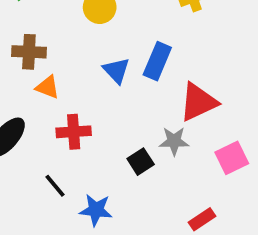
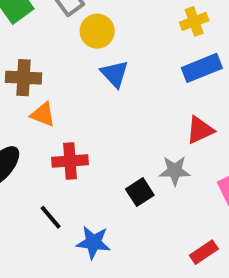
blue rectangle: (157, 61) -> (202, 68), moved, turned 45
blue triangle: (116, 70) -> (115, 74), moved
red triangle: (198, 102) -> (200, 130), size x0.7

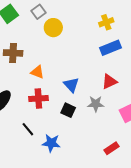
blue triangle: (115, 74) -> (71, 85), moved
orange triangle: (43, 114) -> (37, 72), moved
black square: (140, 192) -> (68, 110), moved, turned -32

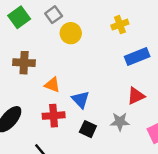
yellow cross: (106, 22) -> (120, 25), moved
blue triangle: (71, 85) -> (81, 100), moved

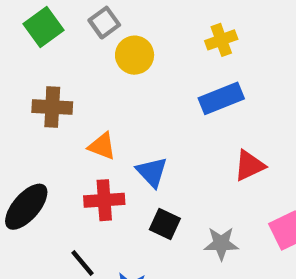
blue rectangle: (137, 57) -> (221, 98), moved
gray star: (120, 122) -> (221, 244), moved

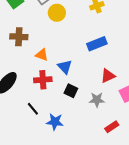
blue rectangle: (221, 98) -> (97, 44), moved
red triangle: (249, 166) -> (108, 76), moved

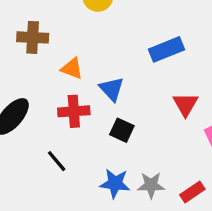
red triangle: (108, 76) -> (185, 104), turned -35
gray star: (97, 100) -> (151, 185), moved
blue star: (55, 122) -> (115, 183), moved

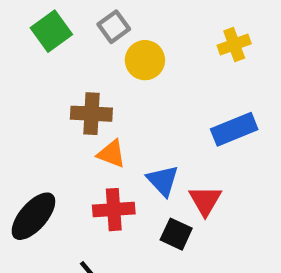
brown cross: (33, 37) -> (91, 114), moved
red triangle: (185, 104) -> (205, 201), moved

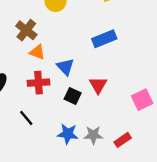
brown cross: (91, 114) -> (26, 30), turned 35
red triangle: (205, 201) -> (98, 85), moved

